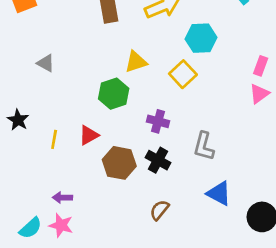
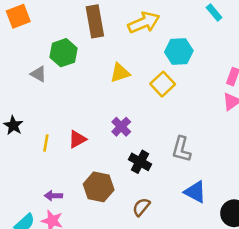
green hexagon: (114, 94) -> (63, 53), moved
purple cross: (158, 121) -> (121, 127), moved, turned 30
brown hexagon: (119, 163) -> (99, 187), moved

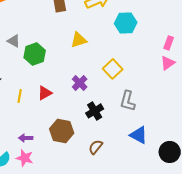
green hexagon: (63, 53) -> (35, 54), moved
yellow square: (163, 84) -> (113, 69), moved
black cross: (140, 162) -> (95, 111), turned 30

